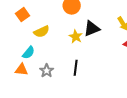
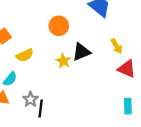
black line: (76, 68) -> (41, 108), moved

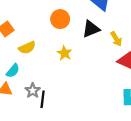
black triangle: (81, 52) -> (91, 29), moved

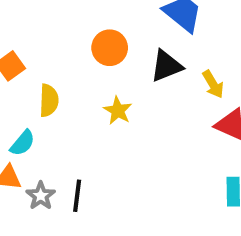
yellow semicircle: (27, 48) -> (49, 100), turned -63
gray star: (33, 91) -> (41, 196), moved

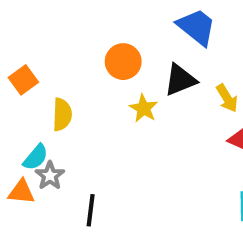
yellow star: (118, 111) -> (144, 108), moved
gray star: (41, 196) -> (50, 176), moved

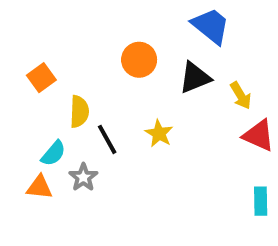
yellow star: (144, 108) -> (159, 133), moved
gray star: (50, 176) -> (83, 177), moved
black line: (91, 210) -> (107, 139), moved, turned -36

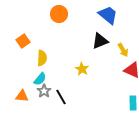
orange circle: (139, 60) -> (59, 14), moved
black line: (107, 139) -> (61, 97), moved
cyan semicircle: (53, 153) -> (40, 79), moved

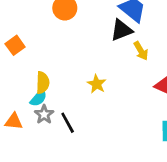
black triangle: (100, 41) -> (122, 30), moved
yellow arrow: (123, 50) -> (141, 51), moved
yellow semicircle: (42, 58) -> (43, 83), moved

